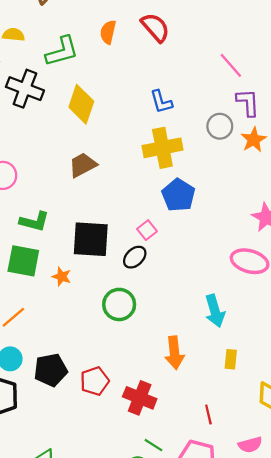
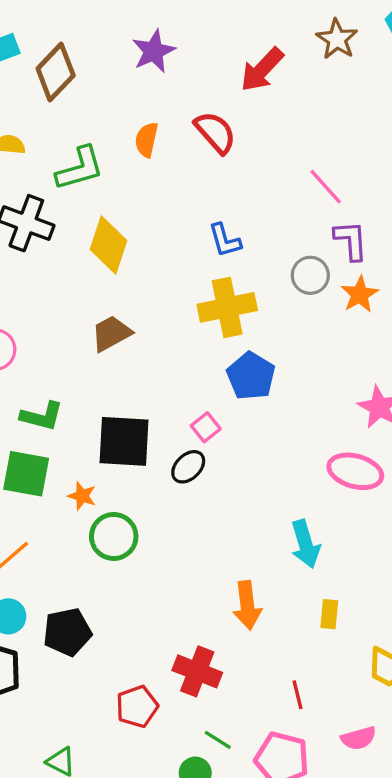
green circle: (119, 304) -> (114, 536), moved
red pentagon: (95, 381) -> (137, 707), moved

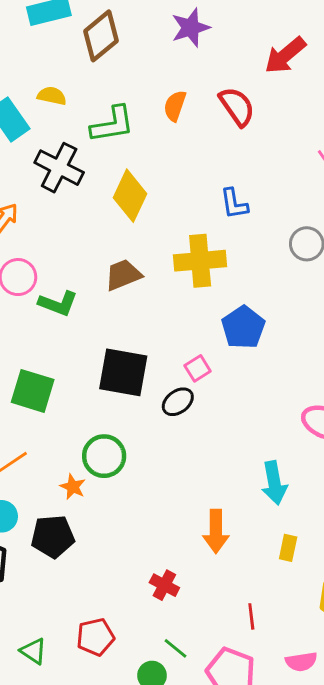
yellow cross: (227, 307) -> (200, 261), moved
green L-shape: (42, 416) -> (58, 303), moved
orange star: (82, 496) -> (73, 487), moved
red cross: (197, 671) -> (164, 585), size x0.7
red pentagon: (137, 707) -> (95, 637), moved

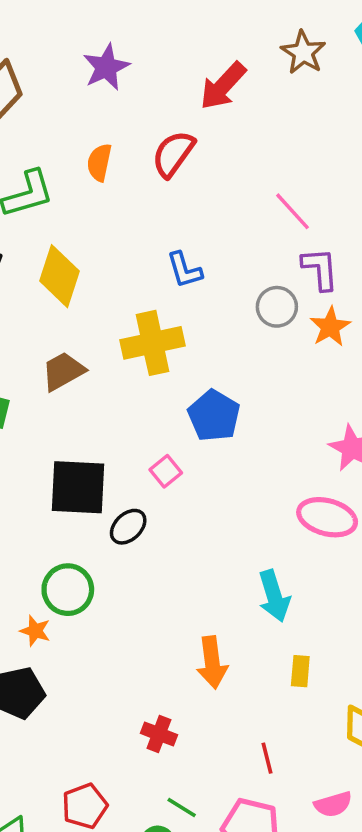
red semicircle: (237, 106) -> (173, 154), turned -102
black ellipse: (178, 402) -> (128, 527), moved

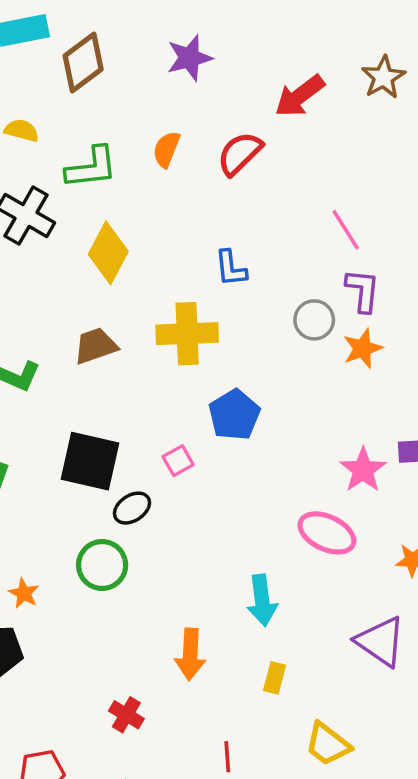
green circle: (68, 590) -> (102, 565), moved

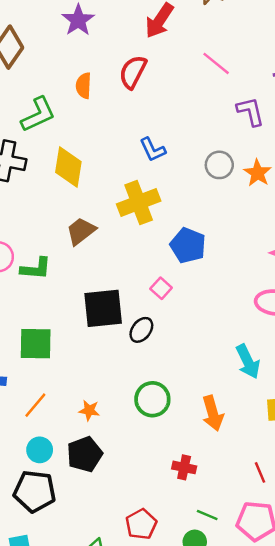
pink line: (346, 230) -> (216, 63), moved
purple L-shape: (363, 290) -> (250, 111), moved
green circle: (102, 565) -> (152, 399), moved

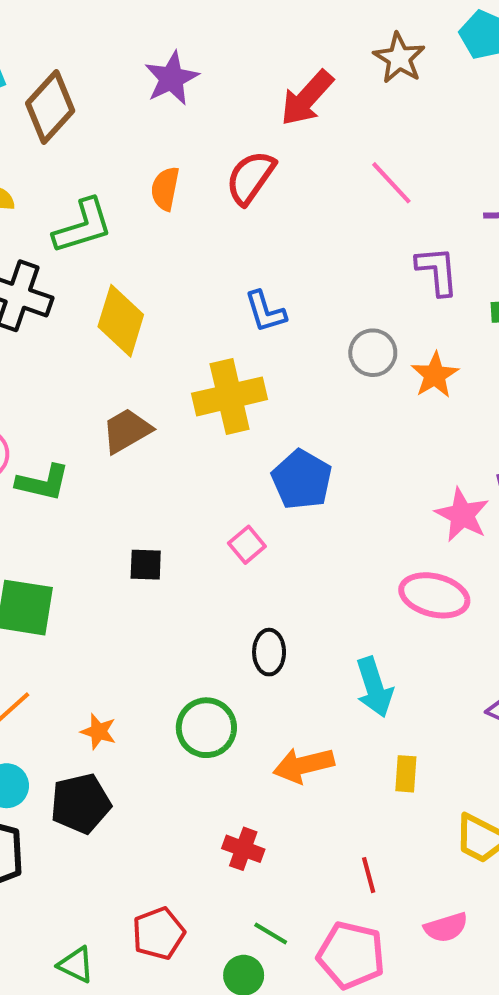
black square: (103, 308) -> (146, 565), size x0.5
black ellipse: (141, 330) -> (269, 652), moved, turned -45
orange arrow: (213, 413) -> (304, 765), turned 84

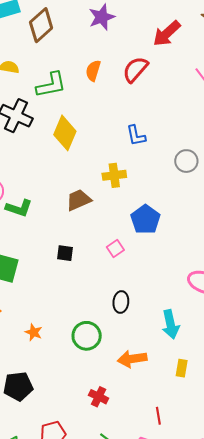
yellow cross: (230, 396) -> (114, 175), size x0.7
brown trapezoid: (127, 431) -> (79, 200), moved
black pentagon: (81, 804) -> (18, 386), moved

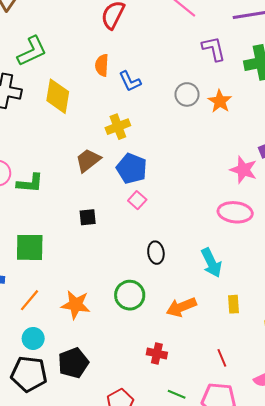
orange semicircle: (93, 71) -> (102, 65), moved
blue pentagon: (145, 219) -> (132, 168), moved
orange star: (34, 332) -> (76, 305), size x1.6

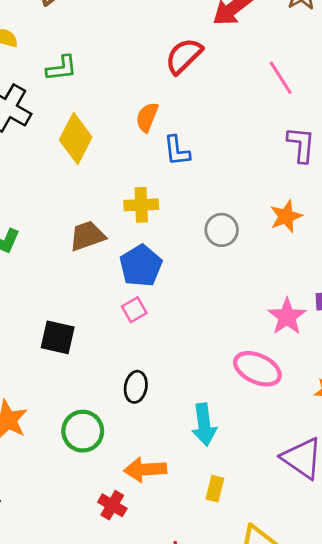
green L-shape: (32, 51) -> (62, 68), size x0.7
gray circle: (187, 94) -> (222, 230), moved
black square: (88, 217) -> (58, 337), moved, size x1.4
red cross: (157, 353) -> (112, 505), moved

